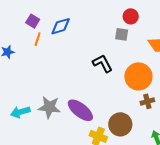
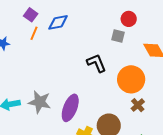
brown cross: (147, 101) -> (138, 105), turned -32
purple ellipse: (80, 110) -> (70, 108), turned 68

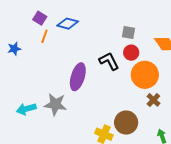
red circle: (129, 19) -> (131, 53), moved
blue diamond: (58, 22) -> (68, 24), turned 30
purple ellipse: (70, 108) -> (78, 77), moved

